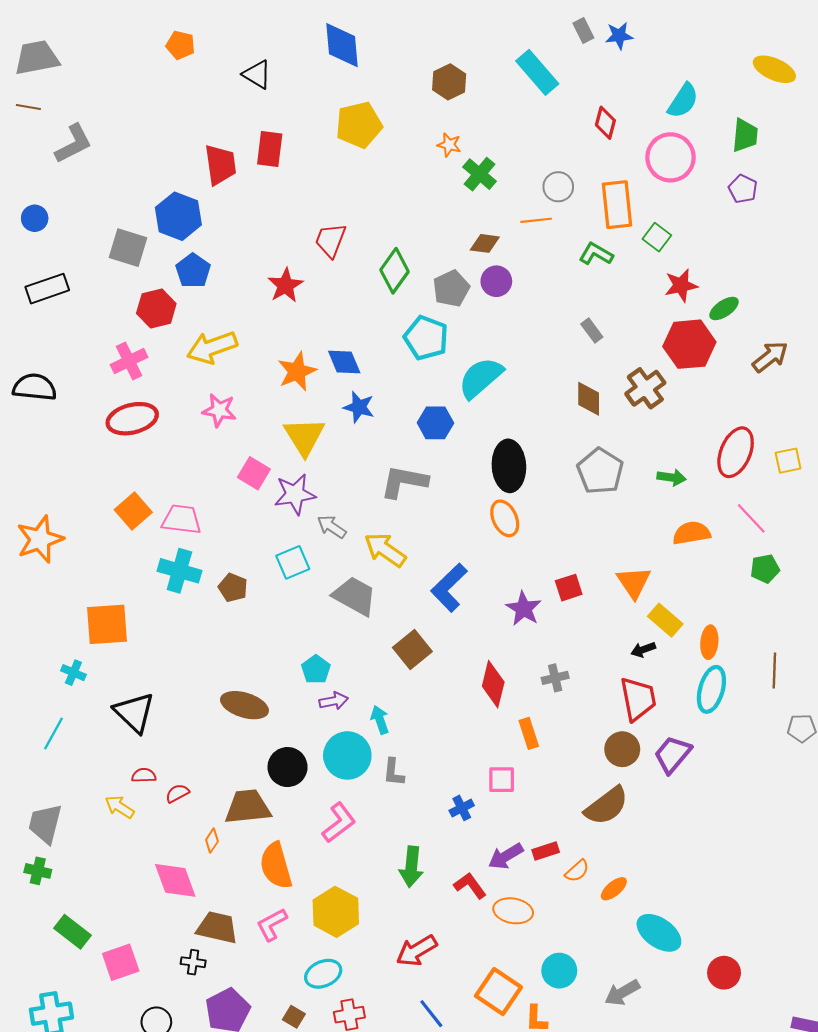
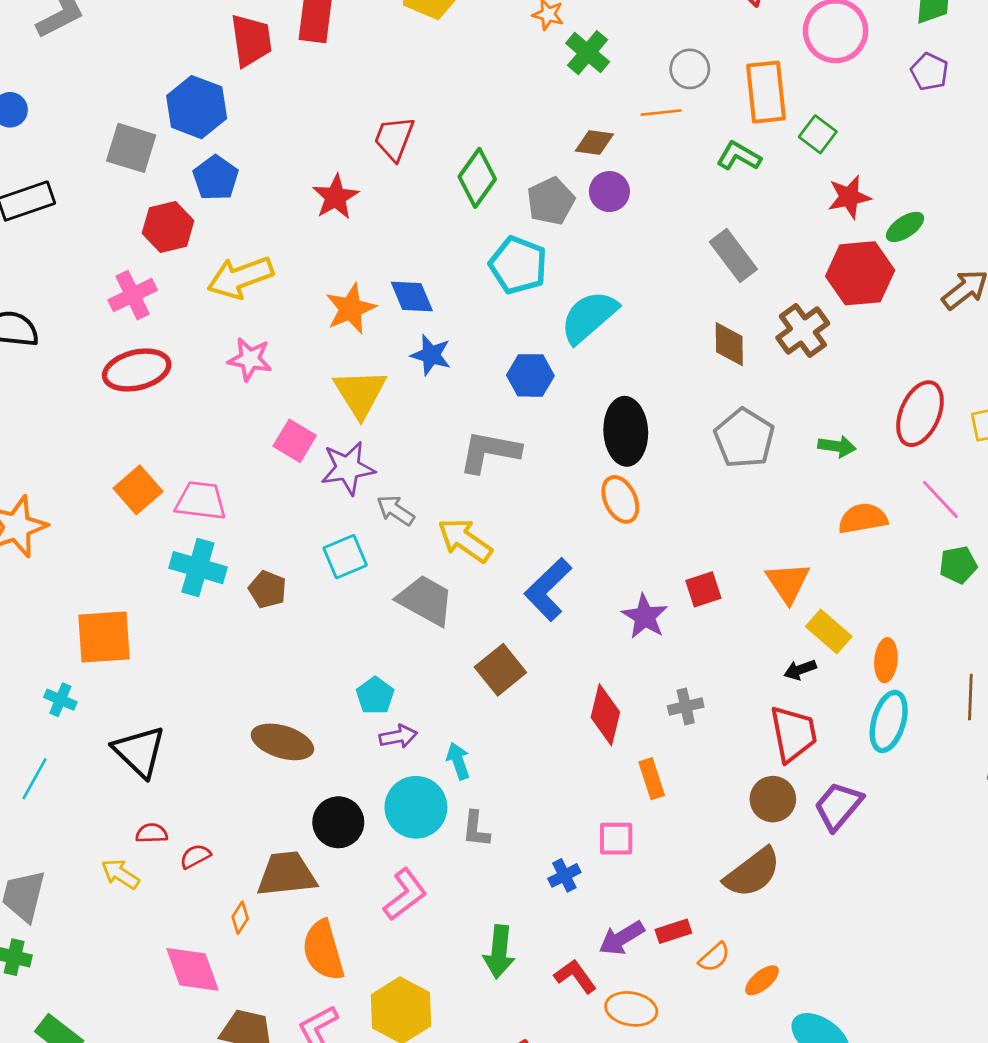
gray rectangle: (592, 331) -> (733, 256), size x1.6

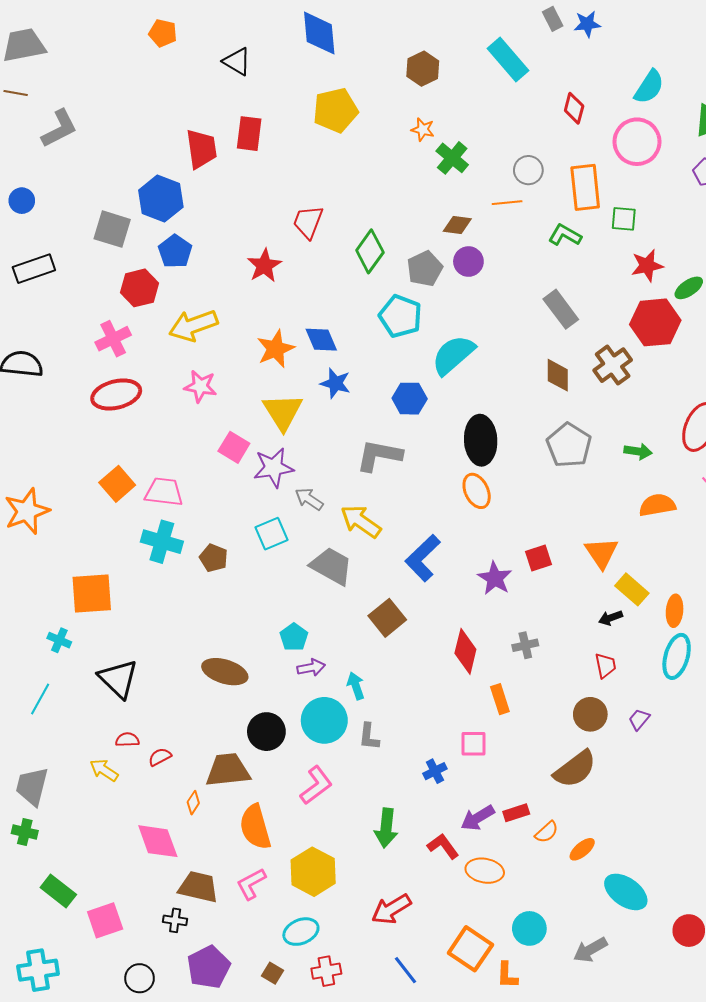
green square: (818, 134) -> (624, 219), turned -32
red trapezoid: (793, 734) -> (606, 666), size x0.6
purple trapezoid: (838, 806) -> (639, 719), size x0.6

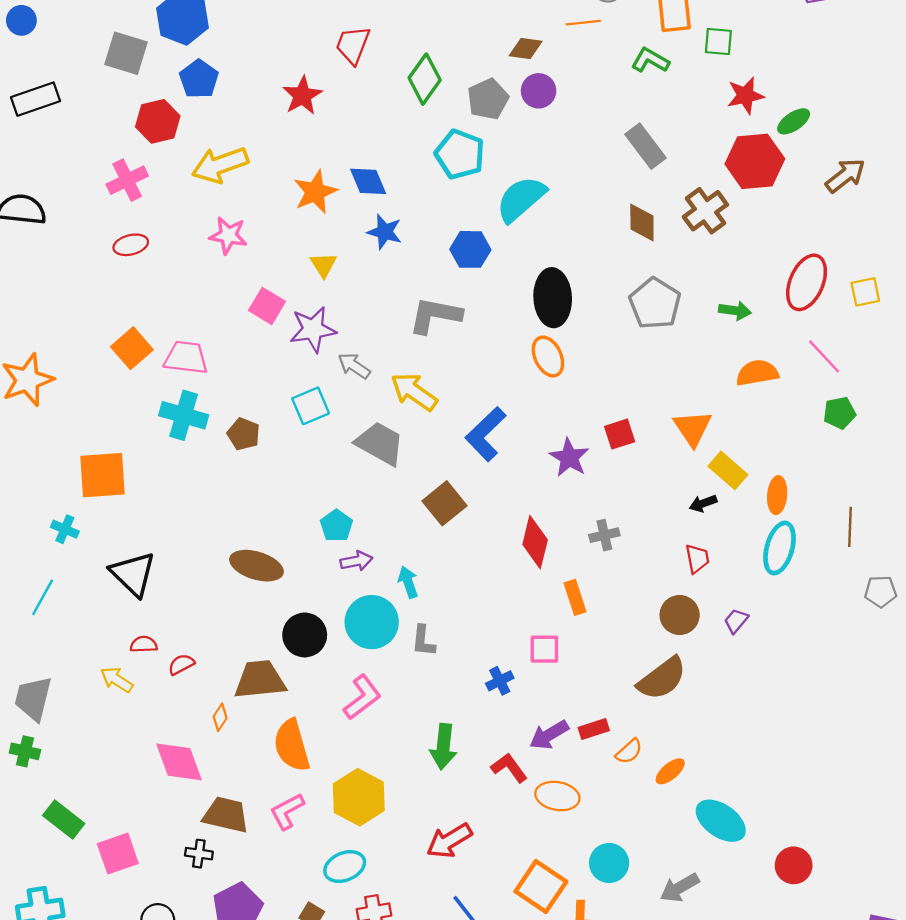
red ellipse: (116, 394) -> (131, 245), size x0.6
yellow triangle: (283, 412) -> (323, 265), size x0.6

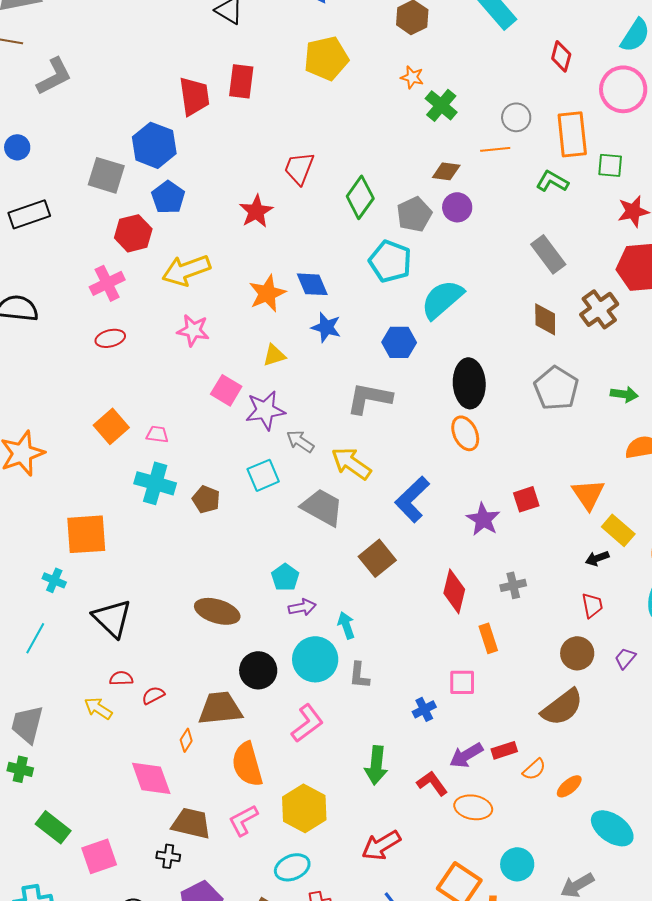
yellow triangle: (323, 265) -> (274, 355), turned 45
pink trapezoid: (186, 358) -> (157, 434), size x0.6

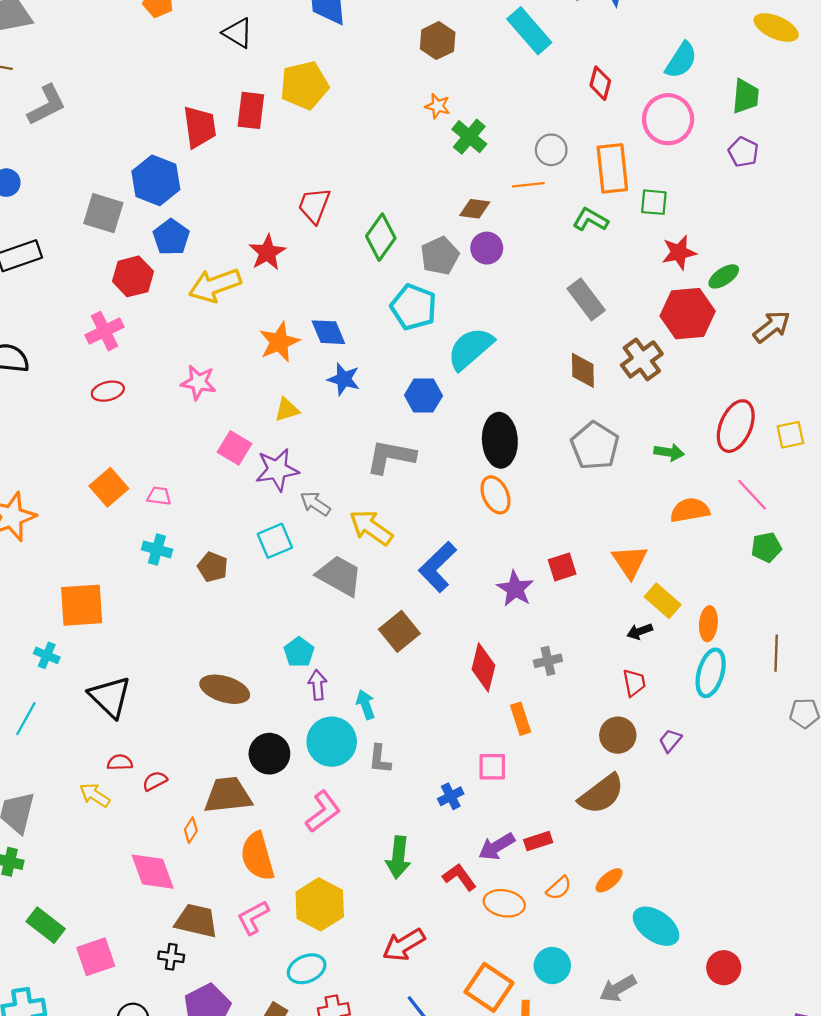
yellow pentagon: (326, 58) -> (304, 85), moved
yellow arrow: (186, 270) -> (215, 285), moved
cyan cross: (155, 483) -> (157, 549), size x0.7
purple arrow: (302, 607) -> (317, 685), turned -84
orange semicircle: (534, 769) -> (559, 888), moved

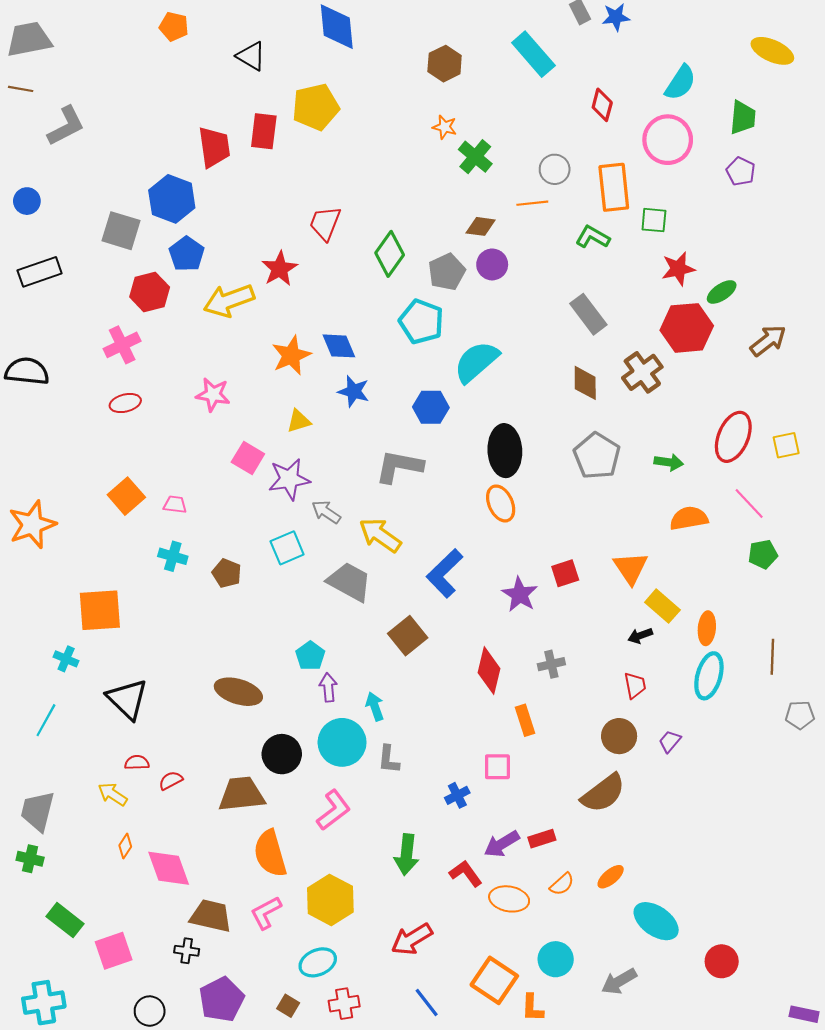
orange diamond: (191, 830) -> (125, 846), moved

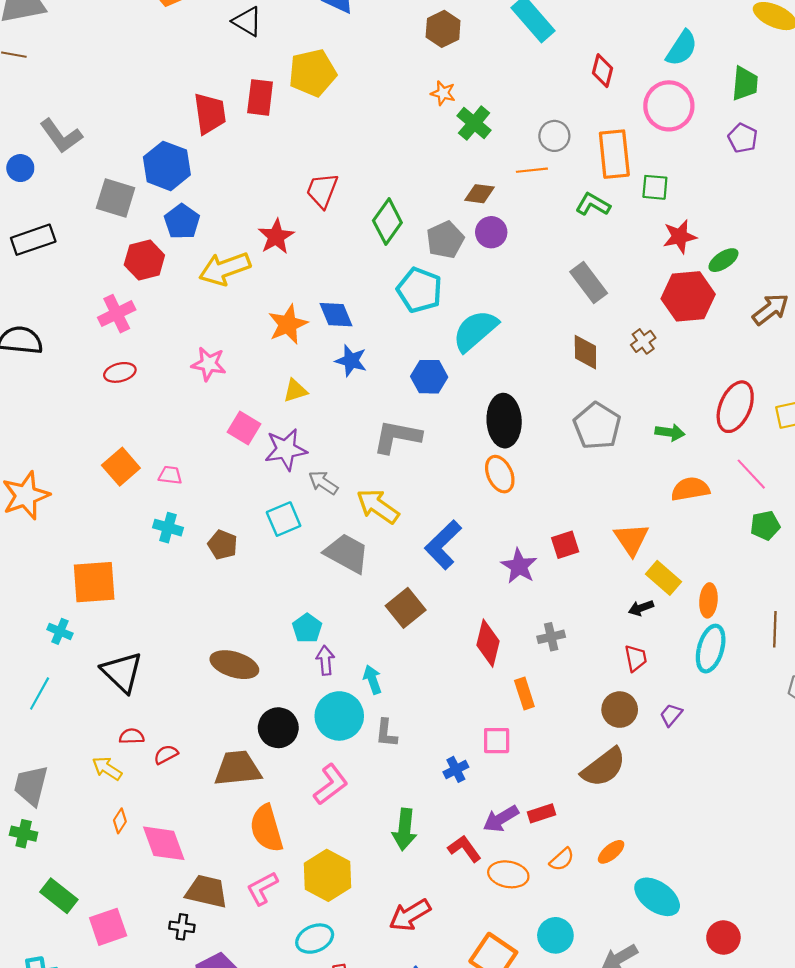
gray L-shape: (66, 126) -> (61, 136), moved, turned 81
brown cross: (642, 372) -> (643, 341), size x0.6

